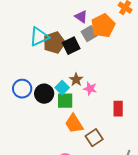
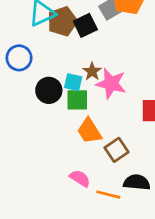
cyan square: (62, 88) -> (73, 82), turned -32
blue circle: (22, 89) -> (19, 58), moved
pink star: (90, 89) -> (111, 84), size x1.6

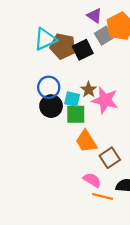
brown pentagon: (62, 21) -> (63, 46), turned 30
blue circle: (19, 58) -> (49, 87), moved
pink semicircle: (80, 178) -> (92, 180), moved

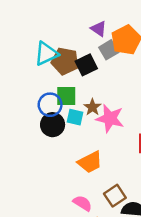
green square: (76, 114) -> (66, 96), moved
orange trapezoid: (86, 141) -> (90, 162), turned -85
brown square: (110, 158) -> (115, 196), moved
pink semicircle: (92, 180) -> (82, 203), moved

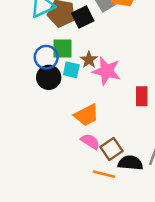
pink semicircle: (82, 203) -> (90, 141), moved

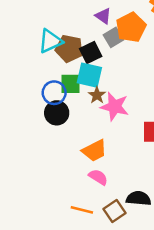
cyan square: (71, 70) -> (89, 75), moved, size x1.5
brown square: (112, 149) -> (115, 211), moved
orange line: (104, 174) -> (82, 210), moved

